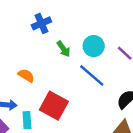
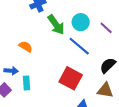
green arrow: (64, 49) -> (56, 25), size x1.5
red square: (54, 106) -> (71, 78), moved

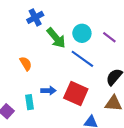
orange semicircle: (26, 47) -> (26, 64), turned 32
blue arrow: (11, 71) -> (48, 91), moved

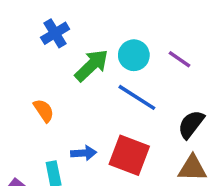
green arrow: (56, 38) -> (92, 65), turned -90

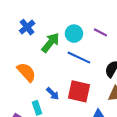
orange semicircle: (44, 110) -> (26, 72), size x1.5
blue arrow: (84, 153) -> (53, 94), turned 56

